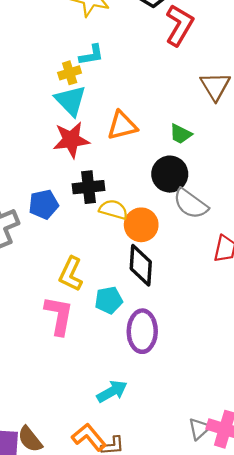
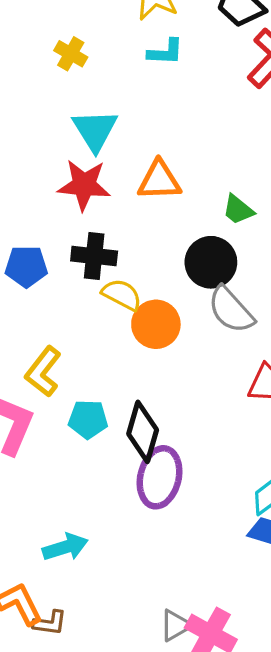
cyan L-shape: (91, 55) -> (165, 52), moved
yellow cross: (70, 73) -> (71, 54), moved, turned 35
black diamond: (141, 265) -> (143, 432), moved
purple ellipse: (142, 331) -> (160, 477), moved

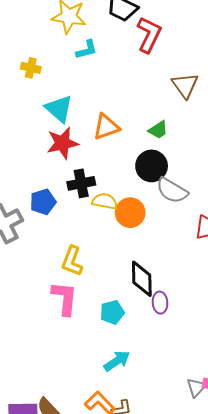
green trapezoid: (238, 210) -> (158, 130), turned -55
cyan pentagon: (88, 419) -> (112, 312), moved
purple ellipse: (160, 477) -> (160, 303), size x0.6

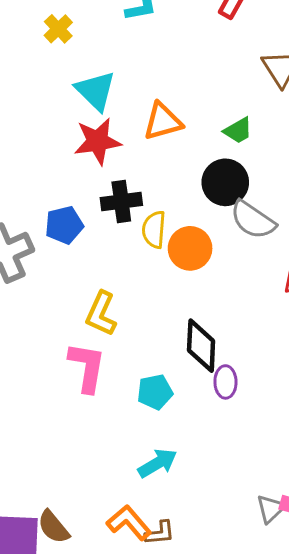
yellow cross: (31, 68) -> (58, 29), turned 30
yellow semicircle: (105, 201) -> (154, 230), turned -100

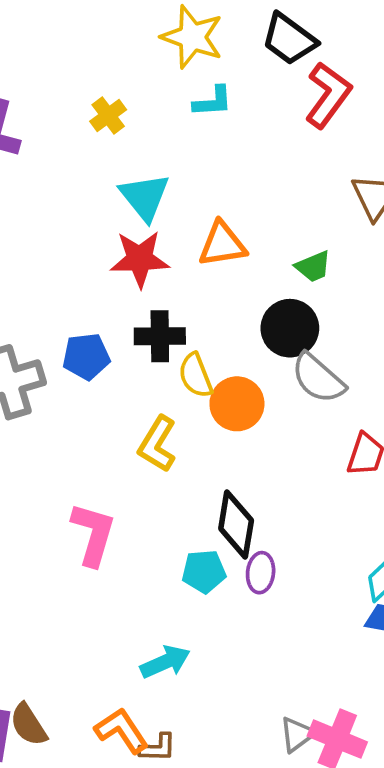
yellow semicircle: (154, 230) -> (196, 375), turned -33
yellow L-shape: (101, 314) -> (157, 444), moved
cyan pentagon: (155, 392) -> (204, 571), moved

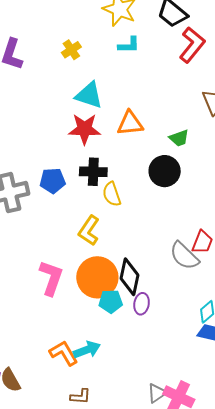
cyan triangle: (145, 197) -> (89, 95), turned -36
gray semicircle: (318, 378) -> (184, 256), moved
orange circle: (237, 404) -> (97, 277), moved, size x1.4
orange L-shape: (122, 730) -> (64, 353), moved

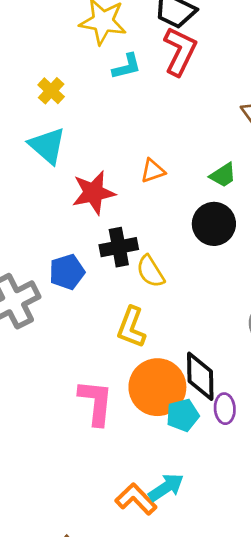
red L-shape: (192, 45) -> (180, 51), moved
cyan triangle: (89, 95) -> (47, 146), moved, turned 36
orange triangle: (130, 123) -> (153, 171), size x0.7

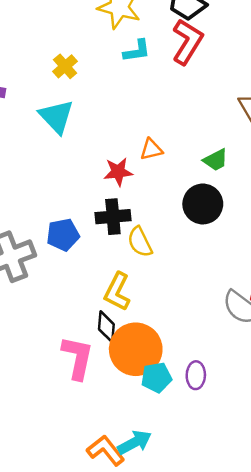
red star: (94, 193) -> (118, 172), moved, size x0.7
black diamond: (200, 376) -> (106, 327), moved, size x0.7

